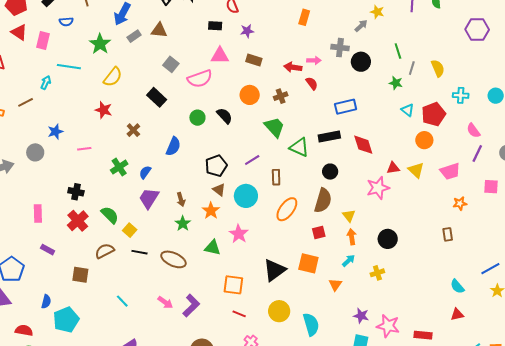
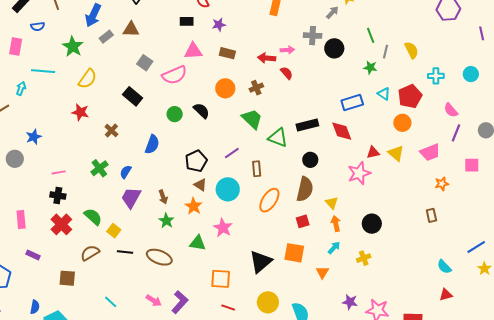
blue rectangle: (346, 107) -> (352, 102), moved
pink line: (84, 149) -> (59, 172), moved

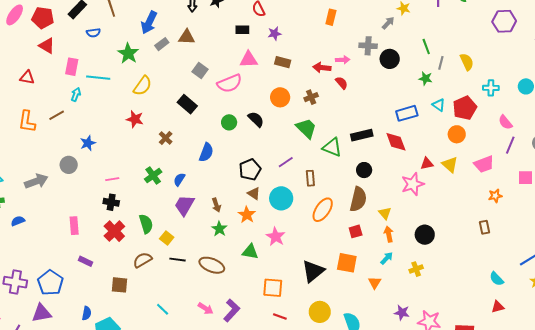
pink rectangle: (16, 47) -> (72, 67), moved
green semicircle: (93, 217) -> (146, 224), turned 30

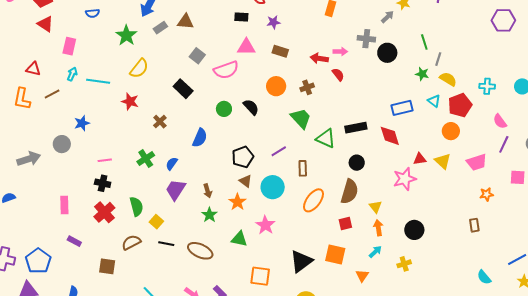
yellow semicircle: (467, 62) -> (448, 79), moved, turned -36
red triangle: (27, 77) -> (33, 69), moved
cyan line: (98, 78) -> (98, 81), moved

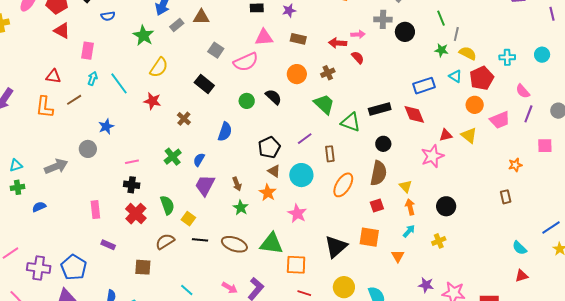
cyan line: (98, 81) -> (119, 83), turned 50
pink trapezoid: (477, 162) -> (500, 120), moved
green triangle: (239, 239) -> (271, 243), moved, size x1.4

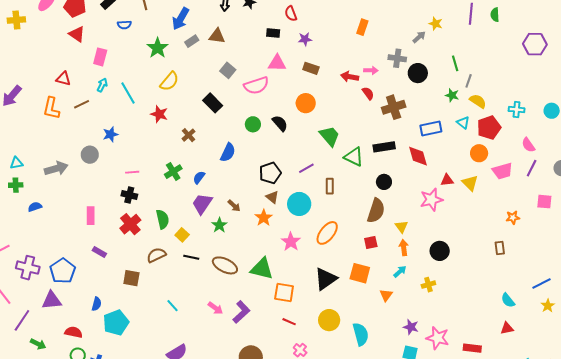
brown cross: (328, 73) -> (394, 107), moved, size x1.6
brown arrow: (237, 184) -> (234, 206), turned -32
orange ellipse: (343, 185) -> (327, 233), moved
green star: (241, 208) -> (219, 225), moved

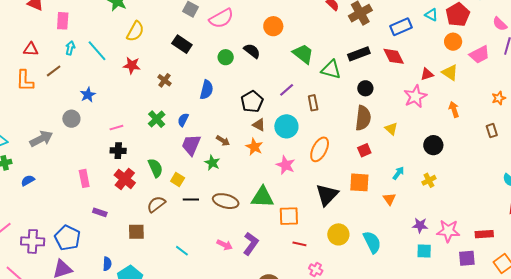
orange arrow: (404, 248) -> (454, 109), moved

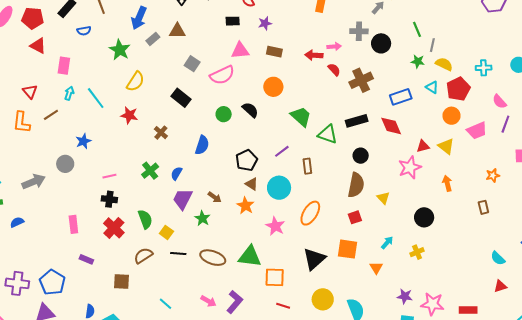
red triangle: (31, 49) -> (30, 92), turned 42

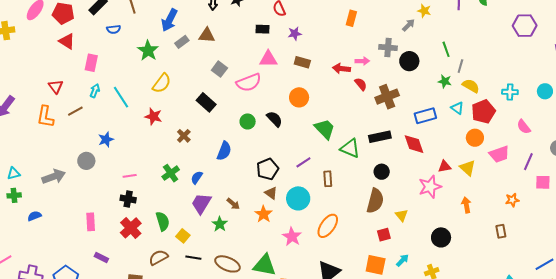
purple line: (505, 124) -> (528, 162), moved
red square: (355, 217) -> (384, 235), moved
orange square: (348, 249) -> (376, 265), moved

